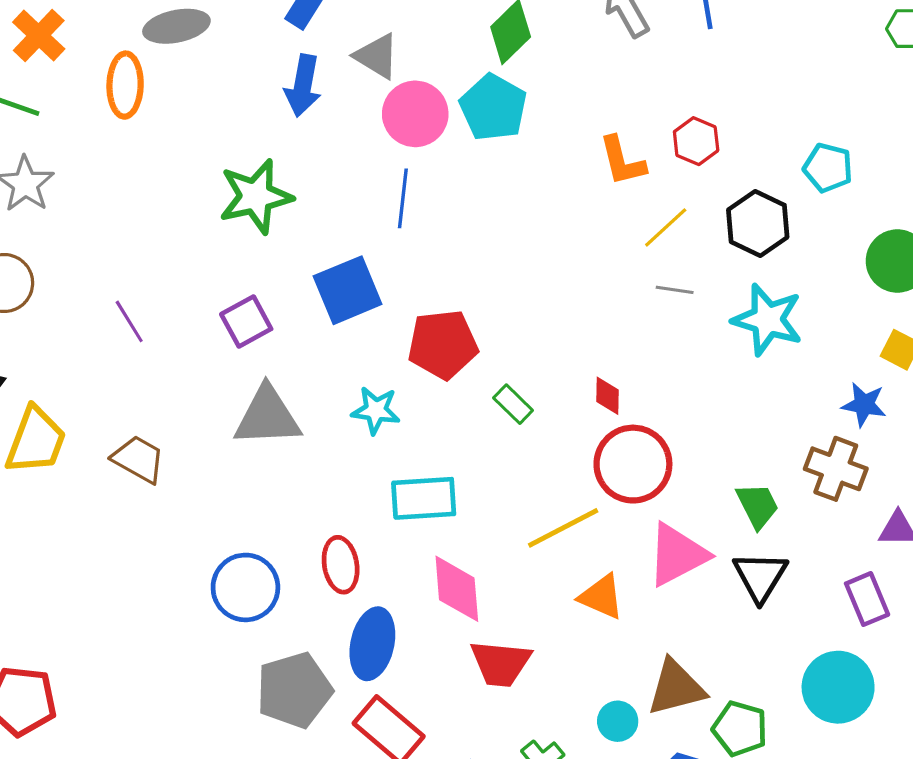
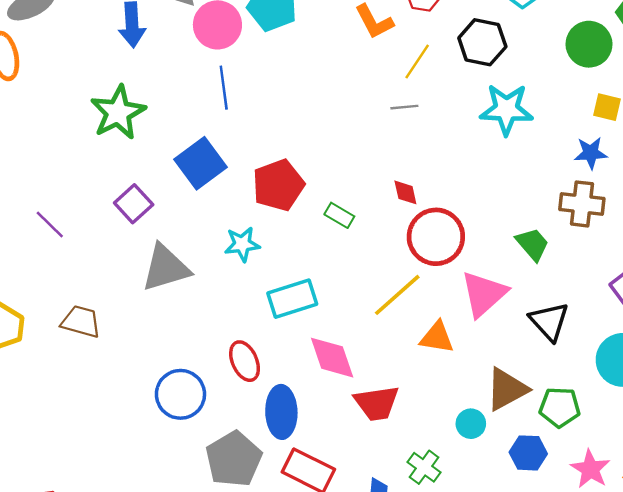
gray line: (675, 290) -> (404, 107), moved
black triangle: (760, 577) -> (549, 321), moved

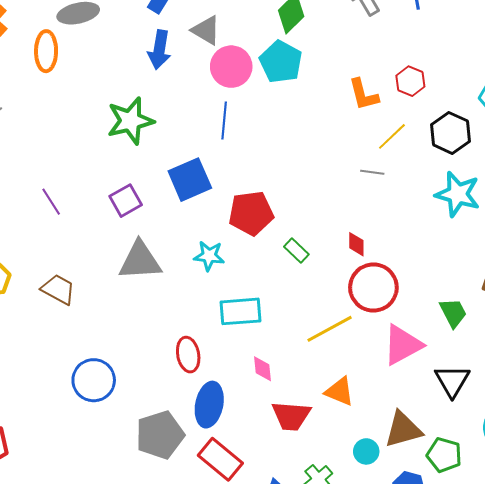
orange triangle: (437, 337) -> (340, 391), moved
pink diamond: (332, 358) -> (262, 369), size x0.6
blue circle: (180, 394) -> (94, 380), moved

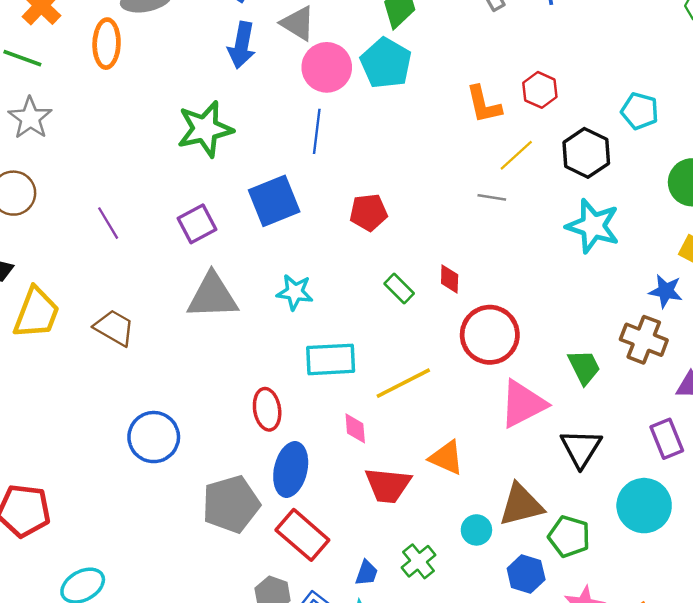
red pentagon: (251, 213) -> (368, 212), moved, size x0.7
red diamond: (356, 244) -> (450, 279), moved
yellow line: (330, 329) -> (403, 383), moved

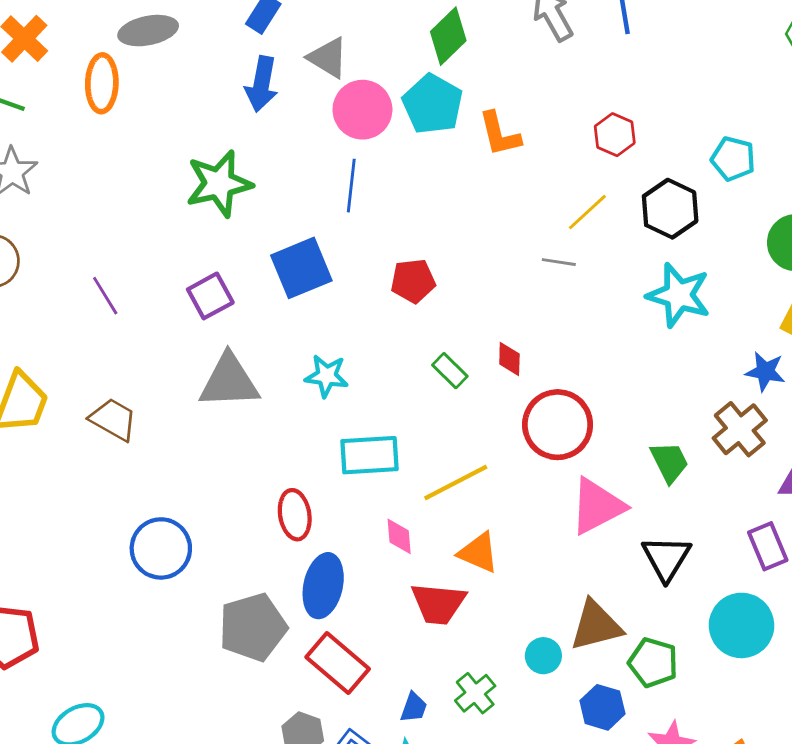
orange L-shape: (484, 104) -> (500, 134), moved
brown cross: (644, 340) -> (740, 429), turned 30
orange triangle: (446, 458) -> (479, 553), moved

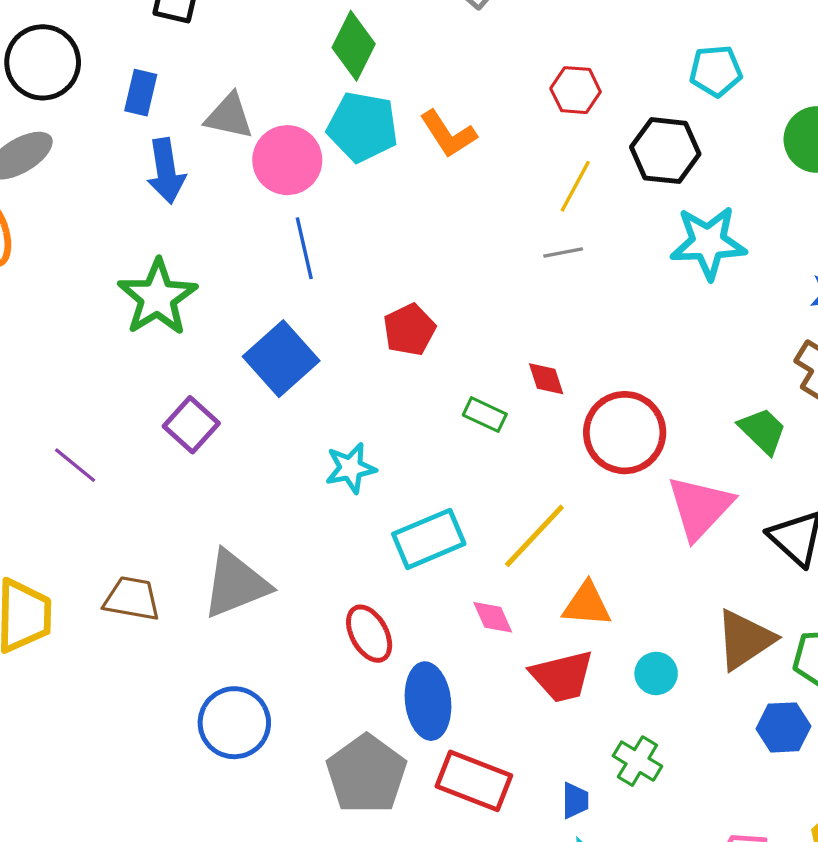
gray triangle: (229, 381) -> (236, 584), moved
cyan circle: (543, 656) -> (656, 673), moved

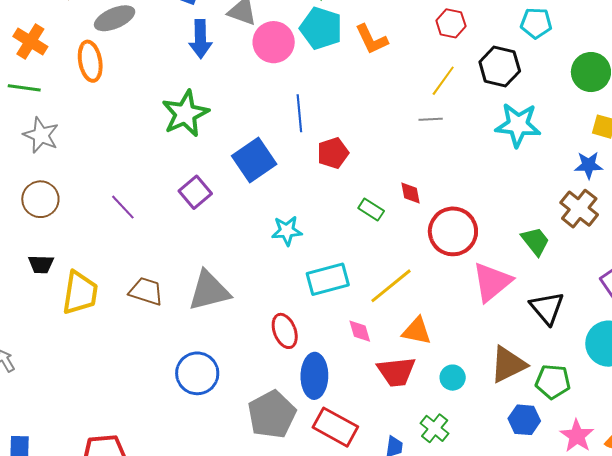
blue line: (304, 248) -> (299, 113), moved

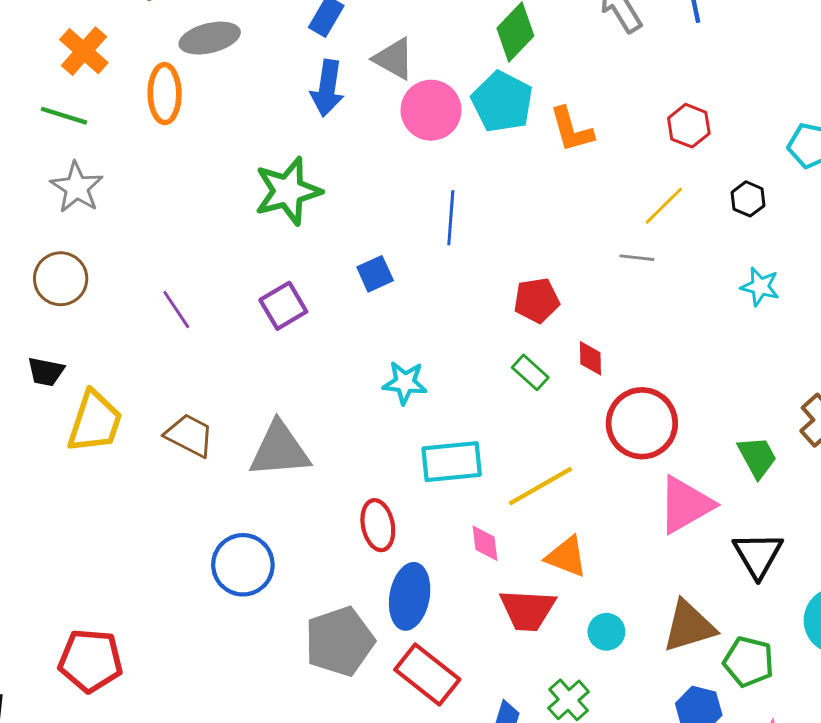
black hexagon: (500, 67) -> (748, 199), size x0.6
cyan star: (518, 125) -> (760, 287), size x0.6
red pentagon: (333, 153) -> (537, 300), moved
blue square: (254, 160) -> (375, 274), size x0.6

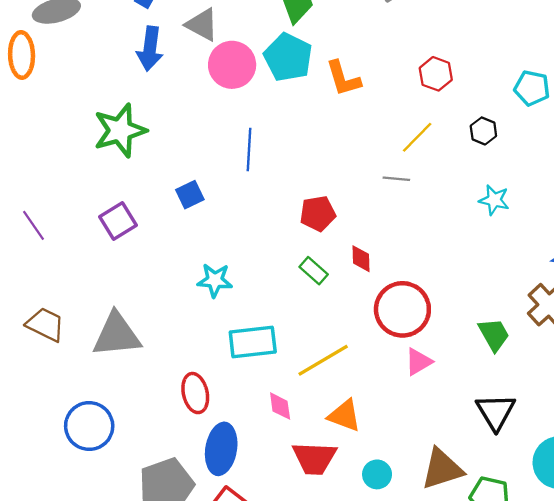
pink triangle: (685, 505) -> (418, 362), moved, size x0.6

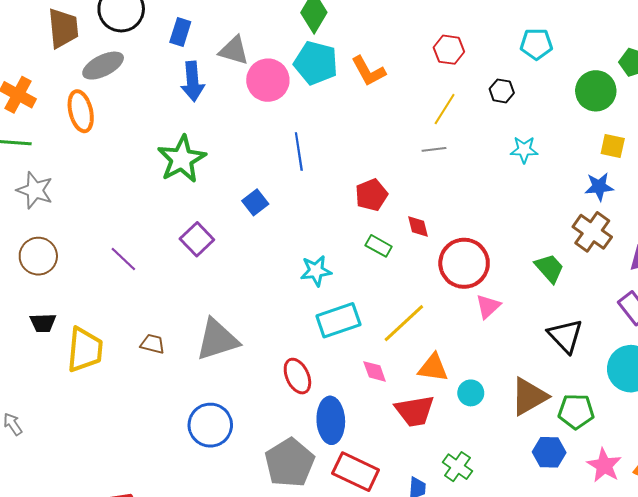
cyan star: (215, 280) -> (316, 271), moved
brown trapezoid: (45, 324) -> (153, 344), size x0.7
cyan circle: (377, 474) -> (471, 393), moved

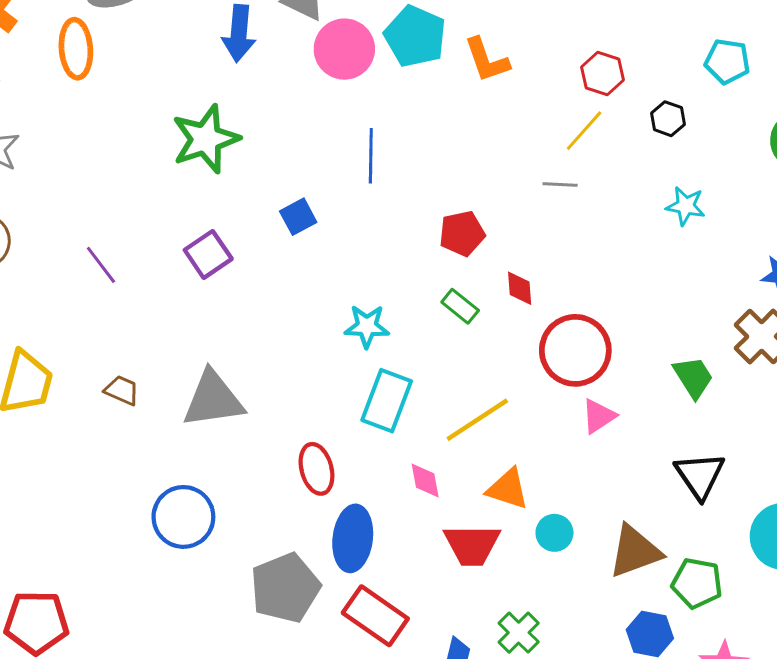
red hexagon: (449, 50) -> (602, 73), moved
cyan rectangle: (338, 320) -> (387, 401), turned -60

